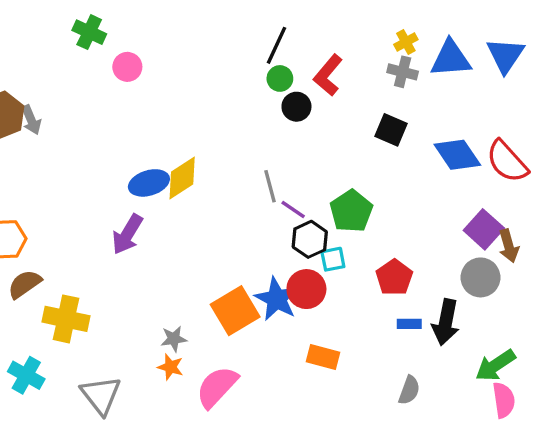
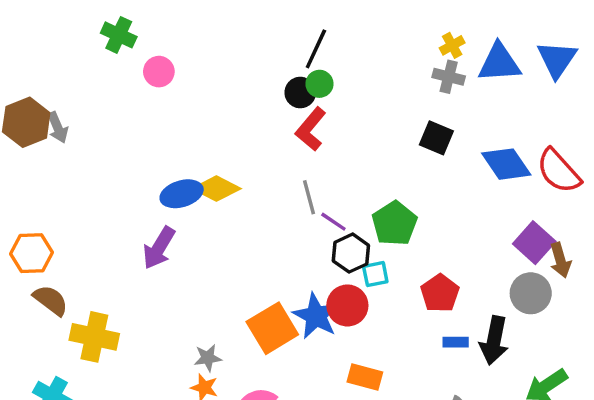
red L-shape: (328, 75) -> (311, 129), moved
black circle: (296, 107) -> (300, 93), moved
yellow diamond: (182, 178) -> (216, 189), turned 60
brown semicircle: (25, 284) -> (51, 300), turned 72

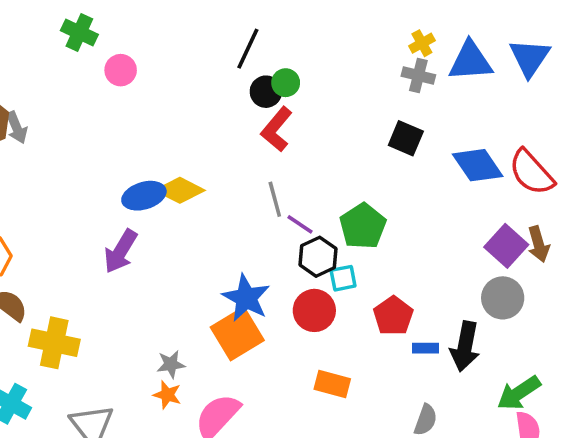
black line: (316, 49) -> (248, 49), moved
brown arrow: (560, 260) -> (539, 244), moved
red pentagon: (440, 293) -> (393, 316), moved
blue star: (316, 316) -> (246, 298), moved

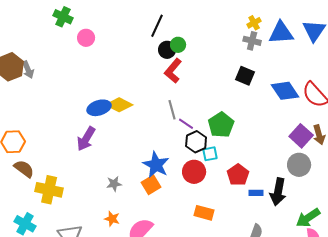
orange square: (237, 334) -> (151, 185), size x0.7
gray star: (171, 364) -> (114, 184), moved

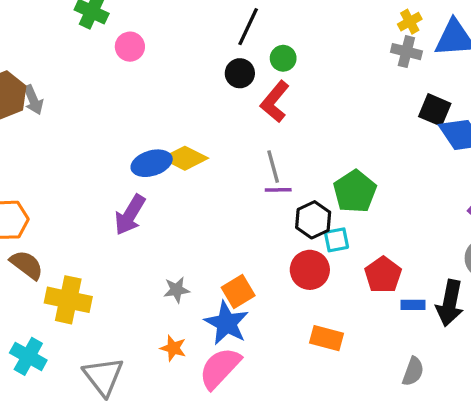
black circle: (167, 50) -> (240, 73), moved
black square: (245, 76) -> (435, 110), moved
purple line: (186, 124) -> (278, 190), moved, turned -35
blue star: (156, 165) -> (227, 323), moved

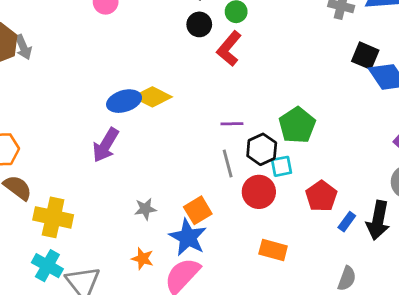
gray line: (273, 167) -> (228, 164), moved
blue rectangle: (413, 305) -> (347, 222), turned -54
cyan cross: (28, 356) -> (47, 266), moved

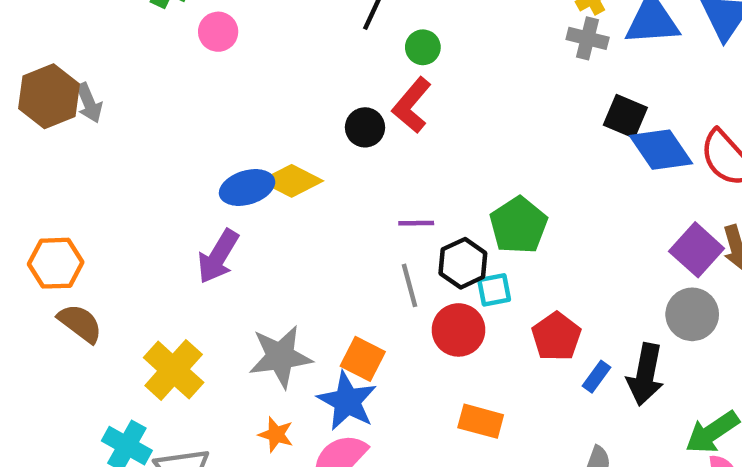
black circle: (199, 24) -> (365, 127), moved
gray star: (145, 209) -> (280, 357), size x1.8
orange square: (198, 210) -> (363, 359), turned -32
yellow cross: (53, 217) -> (174, 370), moved, turned 30

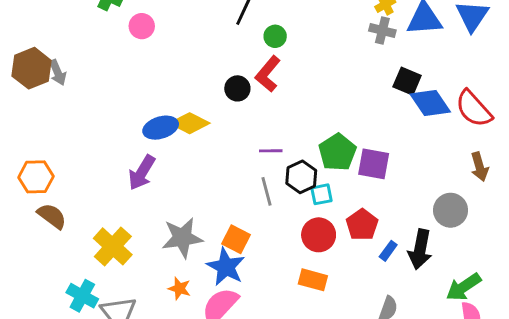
purple square: (697, 250) -> (374, 164), moved, turned -32
red circle: (458, 330) -> (319, 235), moved

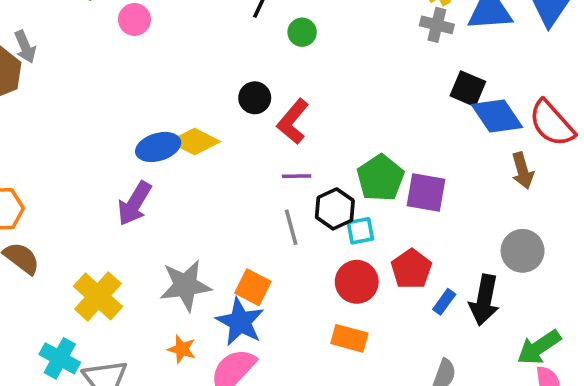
gray arrow: (58, 73) -> (25, 47), moved
red L-shape: (268, 74) -> (293, 121), moved
brown arrow: (480, 167) -> (523, 171), moved

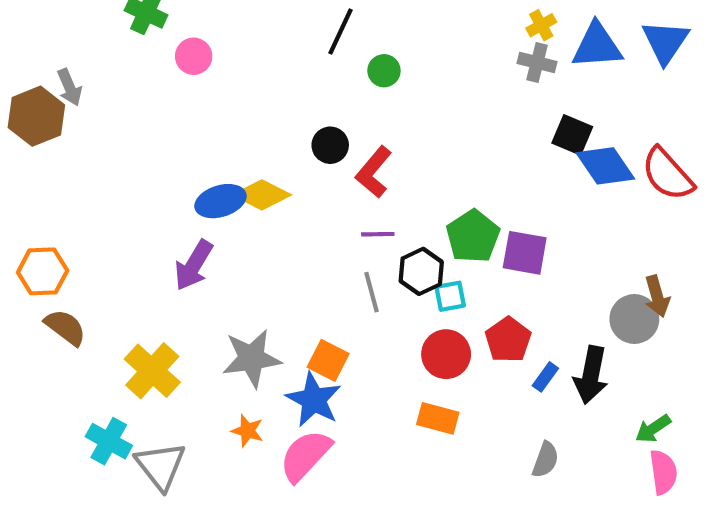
brown arrow: (523, 171) -> (657, 296), moved
green arrow: (539, 347) -> (653, 429), size x0.7

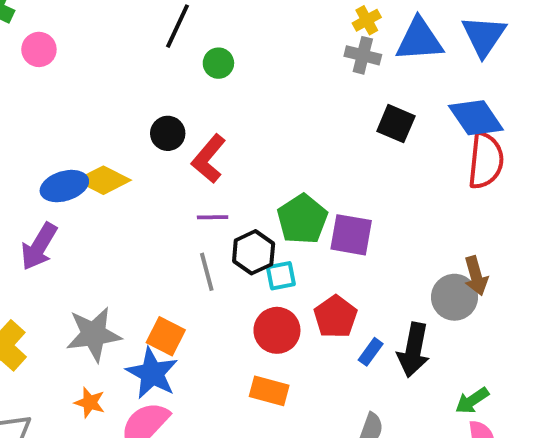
blue diamond: (605, 166) -> (476, 118), moved
red semicircle: (667, 174) -> (486, 161), turned -132

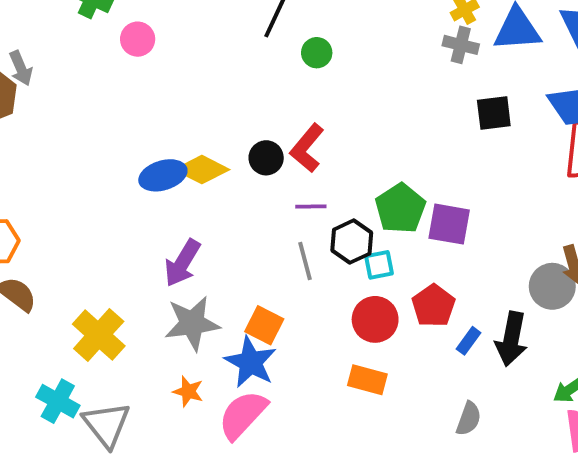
black square: (396, 124) -> (494, 113), turned -30
black circle: (168, 133) -> (266, 158), moved
purple arrow: (39, 246) -> (182, 263), moved

